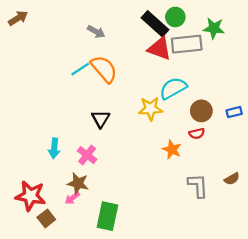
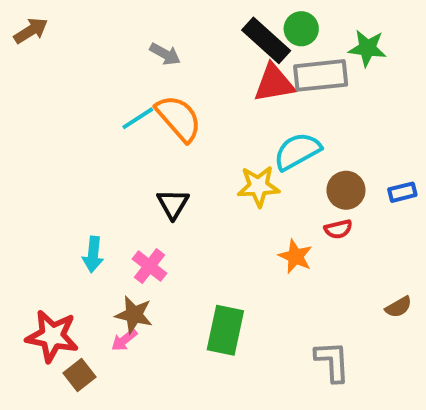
red triangle: (159, 49) -> (274, 83), turned -30
gray L-shape: (198, 186) -> (332, 361), moved
green rectangle: (107, 216) -> (225, 330), moved

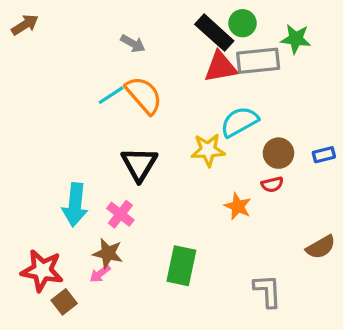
black triangle: (173, 204) -> (139, 164), size x1.4
cyan arrow: (93, 254) -> (75, 205), size x1.5
brown semicircle: (399, 307) -> (321, 247), size x1.4

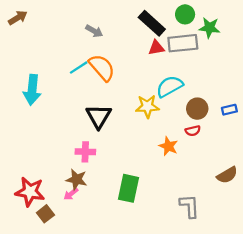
green circle: (242, 23) -> (185, 14), moved
red triangle: (221, 67) -> (156, 48), size x0.7
cyan arrow: (75, 205) -> (32, 90), moved
pink cross: (120, 214) -> (85, 152), turned -36

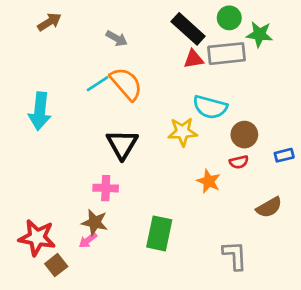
brown arrow: (18, 18) -> (49, 22), moved
cyan semicircle: (170, 86) -> (210, 107), turned -136
blue rectangle: (229, 110) -> (284, 155), moved
brown semicircle: (227, 175) -> (269, 207), moved

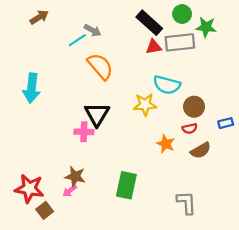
cyan line: (97, 84) -> (77, 40), moved
pink cross: (106, 188) -> (84, 132), moved
brown semicircle: (269, 207) -> (201, 150), moved

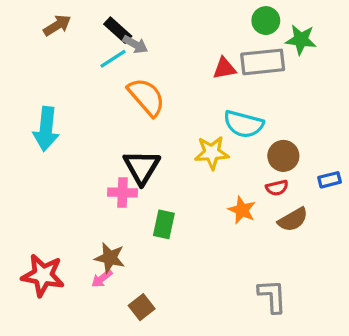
black rectangle: (149, 23) -> (118, 30), moved, size x0.7
green rectangle: (126, 185) -> (164, 224), moved, size x0.7
brown square: (45, 210) -> (142, 307), moved

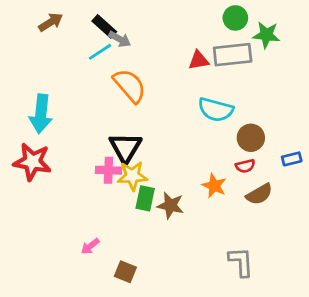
yellow star: (212, 153) -> (132, 176), moved
brown star: (110, 258) -> (171, 205), moved
red star: (43, 275) -> (32, 162), moved
brown square: (142, 307) -> (125, 272), turned -30

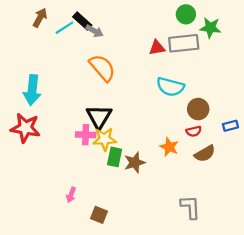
brown arrow: (51, 22) -> (40, 18), turned -30
cyan line: (100, 52) -> (64, 28), moved
brown star: (171, 205) -> (135, 163), turned -30
pink arrow: (90, 246) -> (71, 195), turned -32

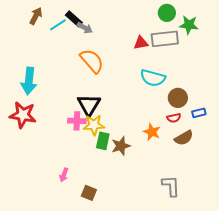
blue rectangle: (230, 126) -> (199, 113), moved

